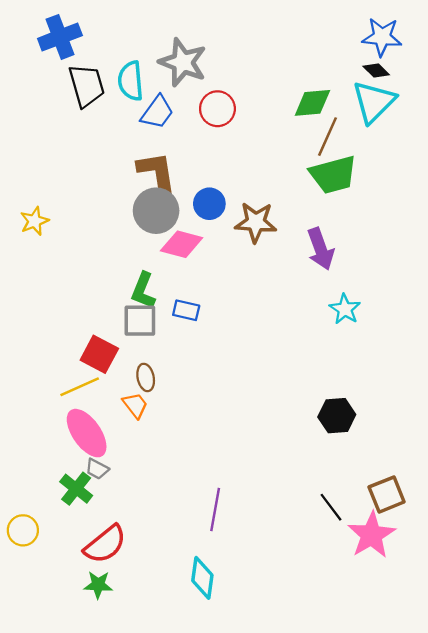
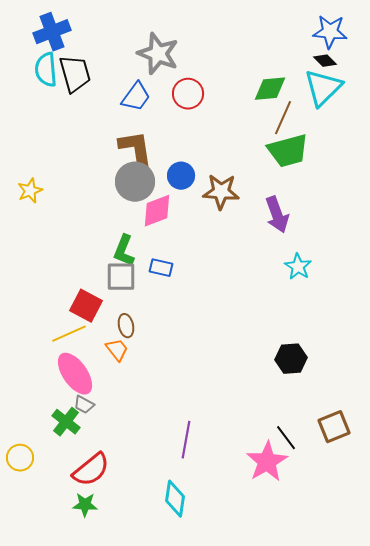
cyan semicircle: (131, 81) -> (46, 70), moved
pink diamond: (182, 244) -> (157, 211), turned -36
pink star: (372, 535) -> (267, 462), moved

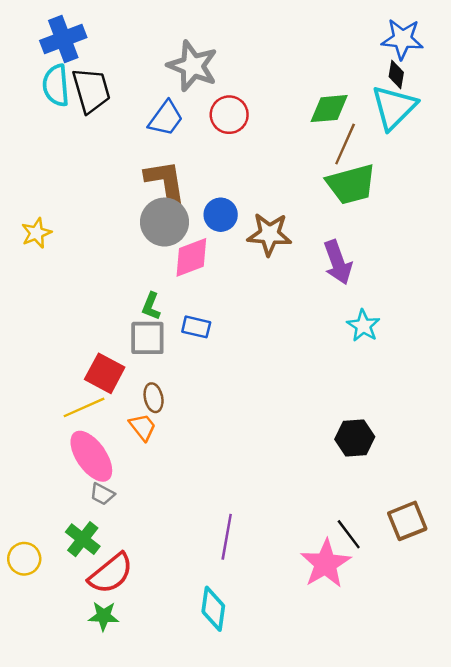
black diamond: (325, 61) -> (396, 74), turned 55
green L-shape: (124, 251) -> (151, 306), size x0.7
green cross: (66, 422) -> (83, 539), moved

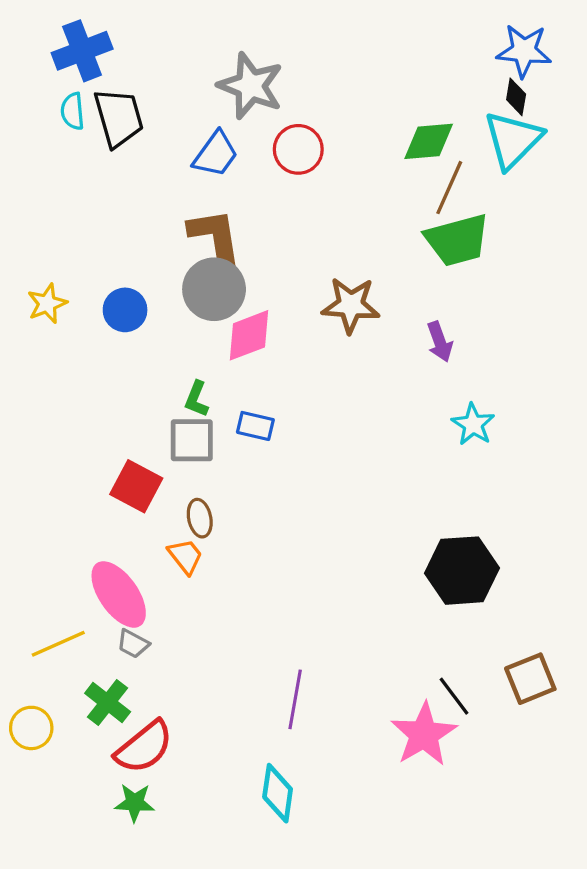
cyan semicircle: (56, 85) -> (73, 111), size x0.7
blue circle: (221, 215) -> (125, 310), moved
purple arrow: (338, 262) -> (440, 342), size x0.7
yellow line: (84, 407) -> (58, 644), moved
black hexagon: (355, 438) -> (462, 571), size x1.4

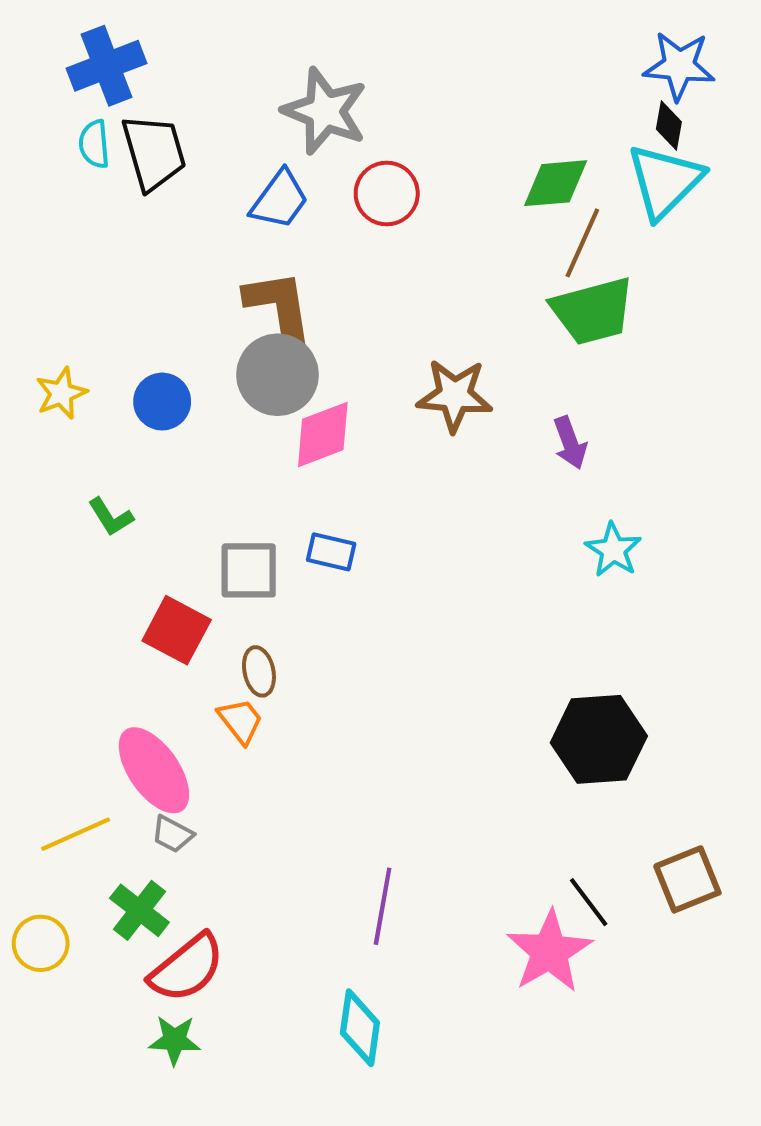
green L-shape: (197, 399) -> (111, 517), moved, turned -54

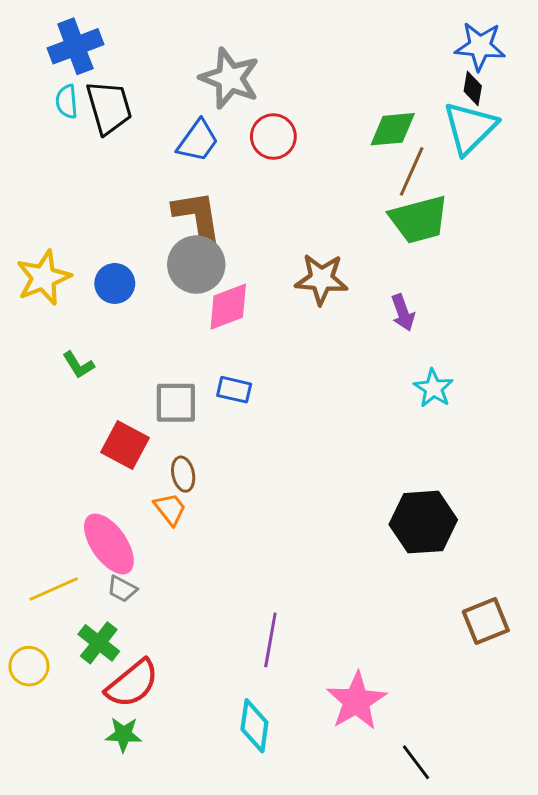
yellow star: (61, 393) -> (43, 278), size x1.5
black line: (589, 902) -> (416, 762), moved
pink star: (549, 952) -> (356, 701), moved

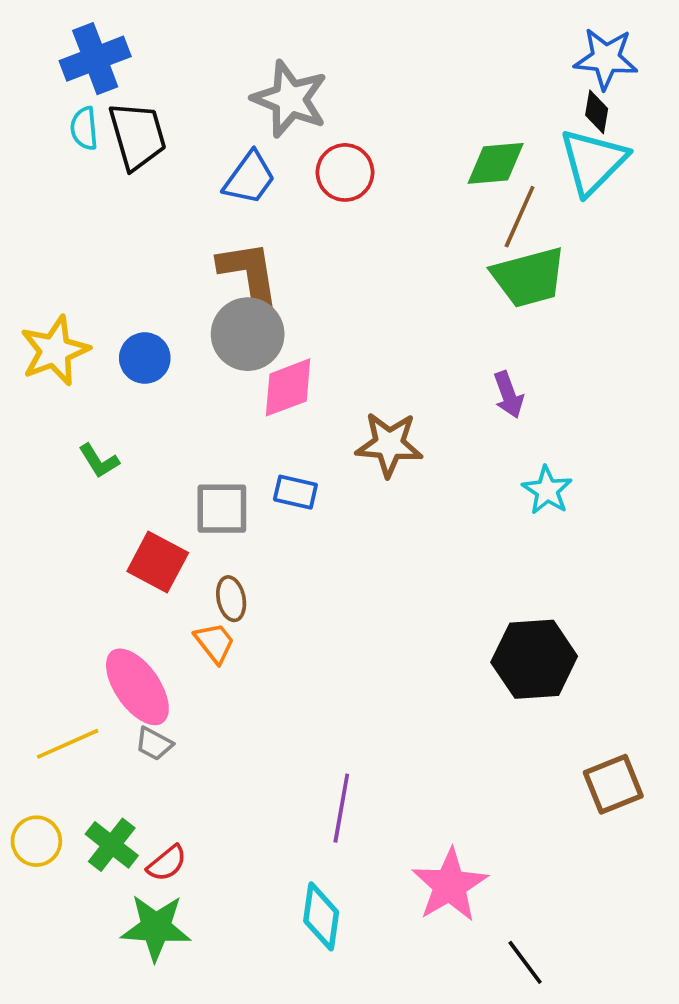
brown star: (321, 279) -> (389, 444), moved
green cross: (99, 643) -> (112, 845), moved
red semicircle: (132, 684) -> (167, 863), size x0.6
green star: (124, 735) -> (156, 927), size x1.5

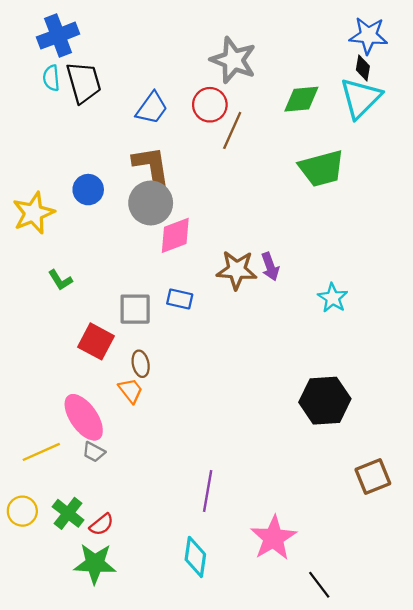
gray star: (290, 99) -> (233, 60), moved
brown line: (520, 217) -> (232, 130), moved
blue circle: (145, 358) -> (88, 190), moved
purple arrow: (509, 395) -> (270, 267), moved

